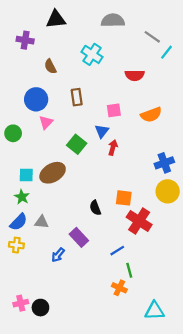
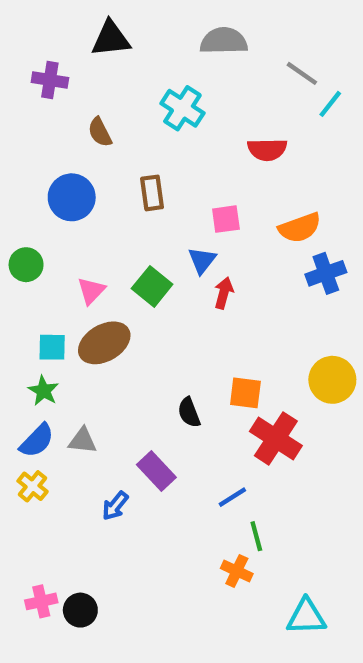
pink triangle: (46, 122) -> (91, 291), moved
blue cross: (164, 163) -> (326, 273), moved
yellow cross: (16, 245) -> (33, 486), turned 32

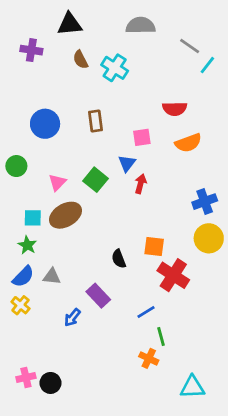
brown semicircle: (100, 132) -> (80, 60), moved
red semicircle: (267, 150) -> (175, 109), moved
blue cross: (326, 273) -> (205, 202), moved

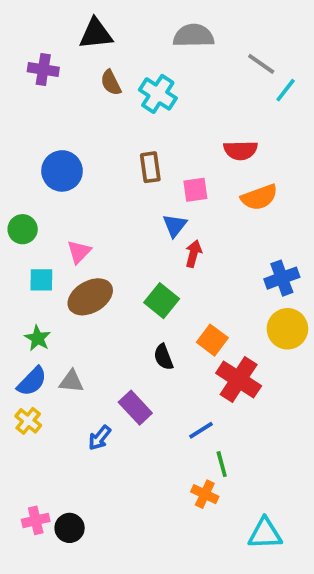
brown rectangle: (96, 121) -> (150, 167), moved
green square: (96, 180) -> (162, 301), moved
cyan square: (33, 218) -> (41, 280), moved
orange square: (154, 247) -> (212, 340), turned 30

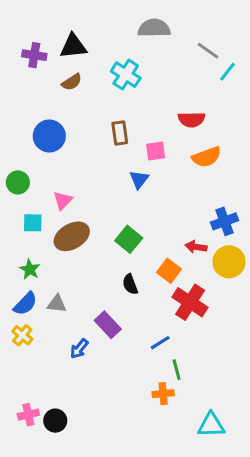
black triangle: (96, 34) -> (73, 46), moved
brown semicircle: (111, 83) -> (72, 82), moved, turned -96
red arrow: (194, 254) -> (196, 247), moved, turned -96
orange cross: (205, 494) -> (163, 394), turned -30

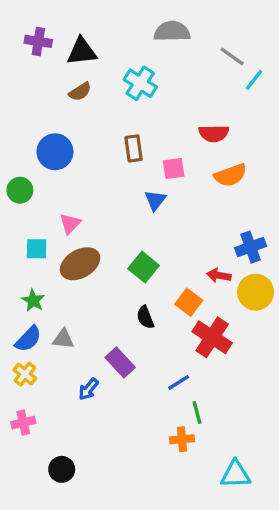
purple cross: (34, 55) -> (38, 41), moved
green circle: (18, 182) -> (20, 190), moved
pink cross: (28, 415) -> (23, 423), moved

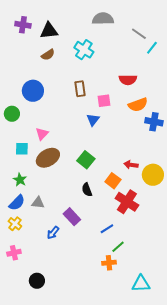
blue cross: (251, 247) -> (154, 122), moved, turned 30
green line: (197, 413) -> (118, 247), turned 64

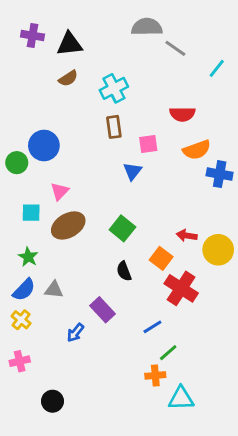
gray line: (139, 34) -> (175, 48), moved
cyan cross: (84, 50) -> (114, 88), moved, turned 30
blue circle: (33, 91) -> (44, 145), moved
cyan triangle: (141, 284) -> (181, 398), moved

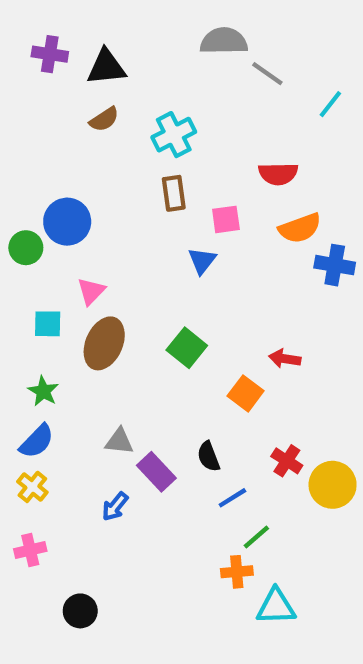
brown ellipse: (68, 225) -> (104, 343), turned -36
yellow circle: (218, 250) -> (333, 485), moved
black semicircle: (124, 271) -> (209, 457), moved
red cross: (181, 288) -> (287, 461), moved, size x0.6
gray triangle: (54, 290) -> (119, 441), moved

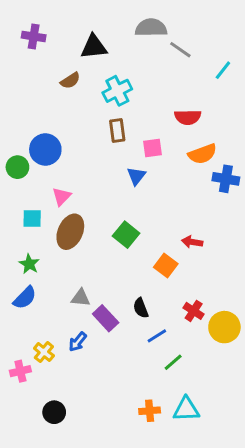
black triangle: (106, 67) -> (94, 47), moved
yellow cross: (32, 487) -> (44, 352), moved
orange cross: (237, 572) -> (150, 411), moved

